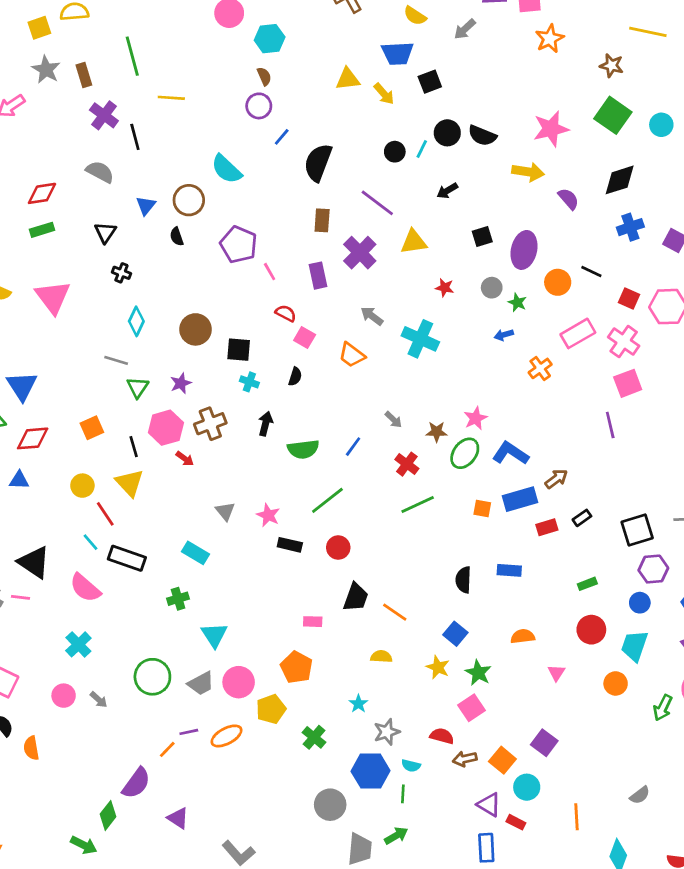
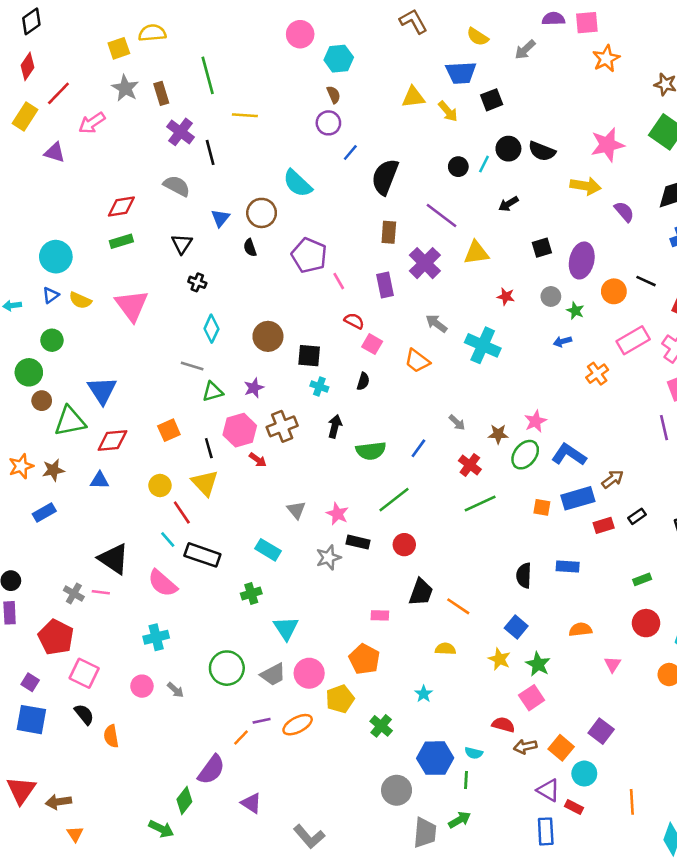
green triangle: (138, 387) -> (213, 392), turned 40
cyan cross: (78, 644) -> (156, 637), turned 30
gray star: (387, 732) -> (328, 558), moved

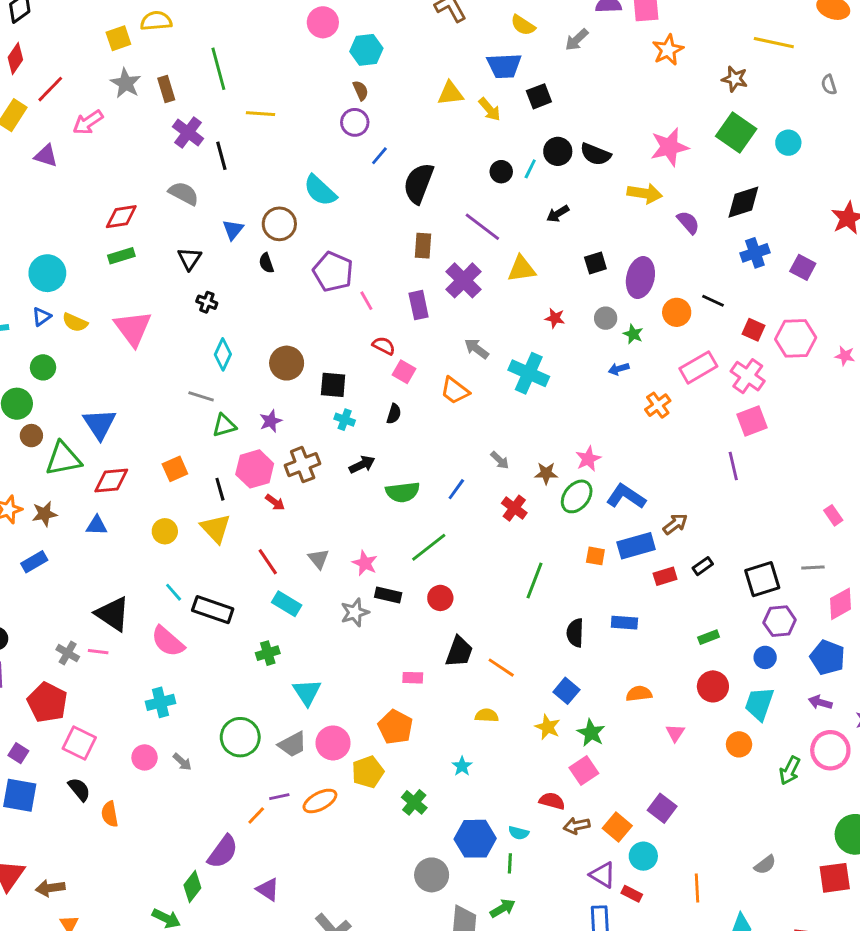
black arrow: (335, 426) -> (362, 465), turned 50
green line: (480, 504) -> (535, 581), moved, turned -44
red line: (182, 513) -> (268, 562), moved

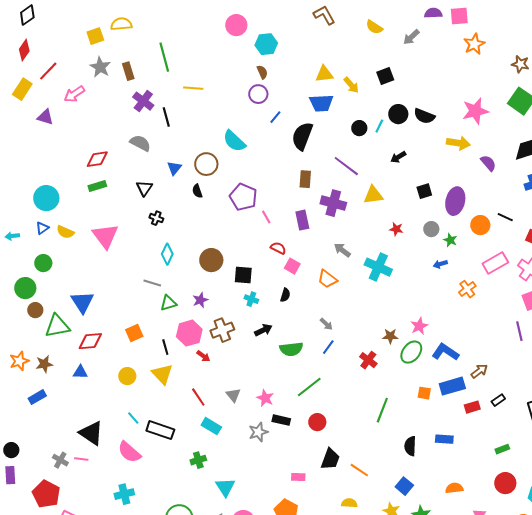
blue trapezoid: (504, 66) -> (321, 103), moved
purple cross: (464, 280) -> (333, 203), turned -30
gray arrow: (500, 460) -> (326, 324), moved

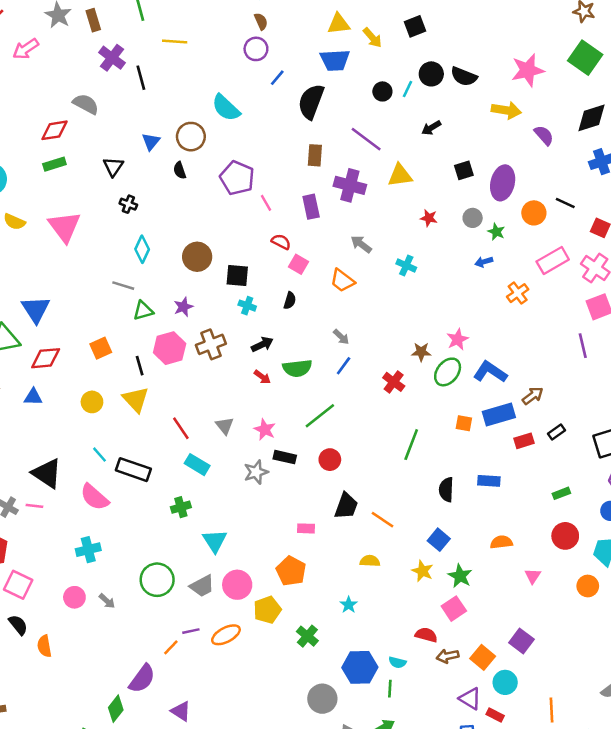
gray semicircle: (140, 143) -> (86, 104), moved
cyan cross: (378, 267) -> (406, 266), size x0.6
red arrow: (203, 356) -> (262, 377), moved

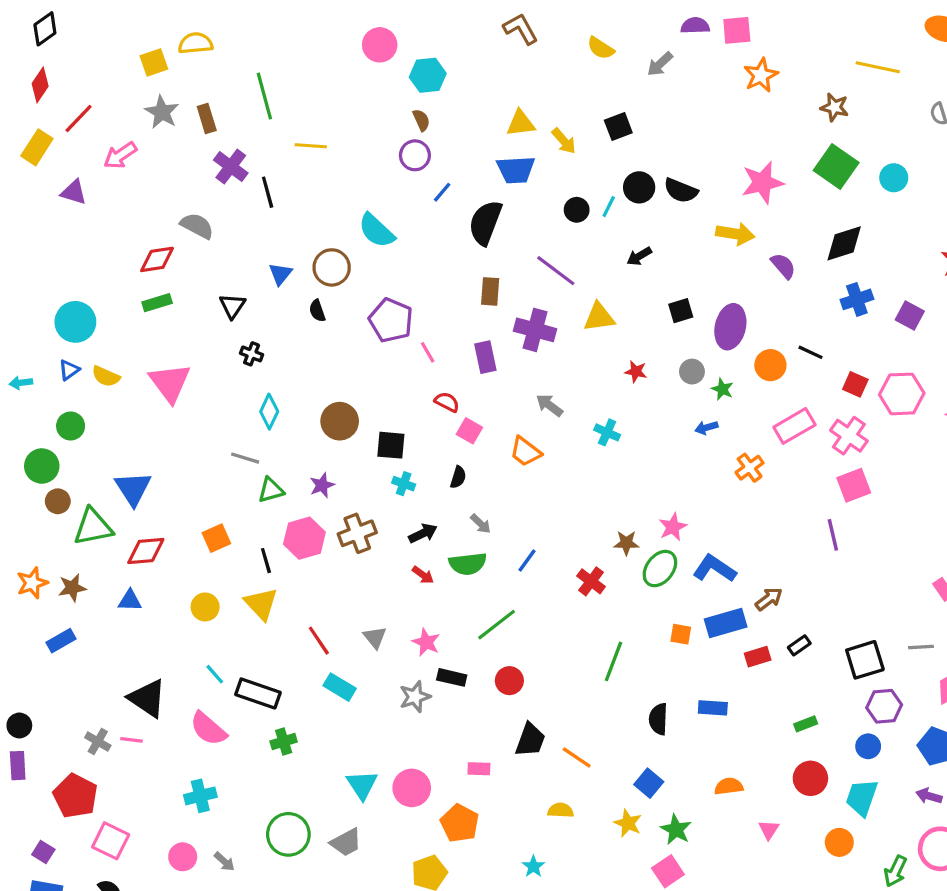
gray arrow: (341, 337) -> (481, 524), moved
green cross: (181, 507) -> (284, 741), moved
pink circle: (237, 585) -> (412, 788), moved

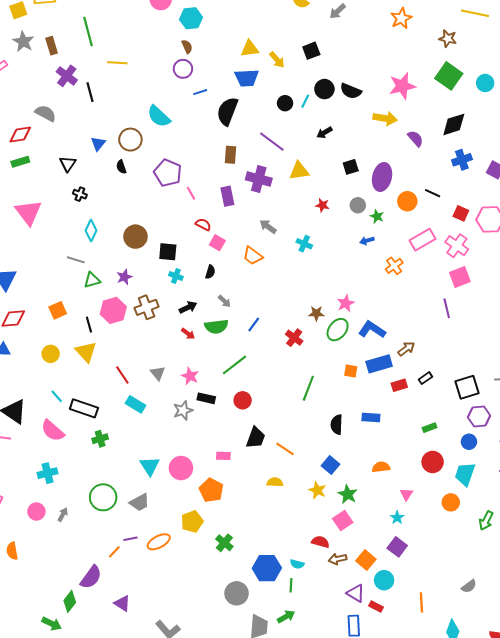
blue line: (442, 192) -> (200, 92), turned 32
gray arrow: (224, 862) -> (63, 515), turned -104
cyan star: (533, 866) -> (397, 518), moved

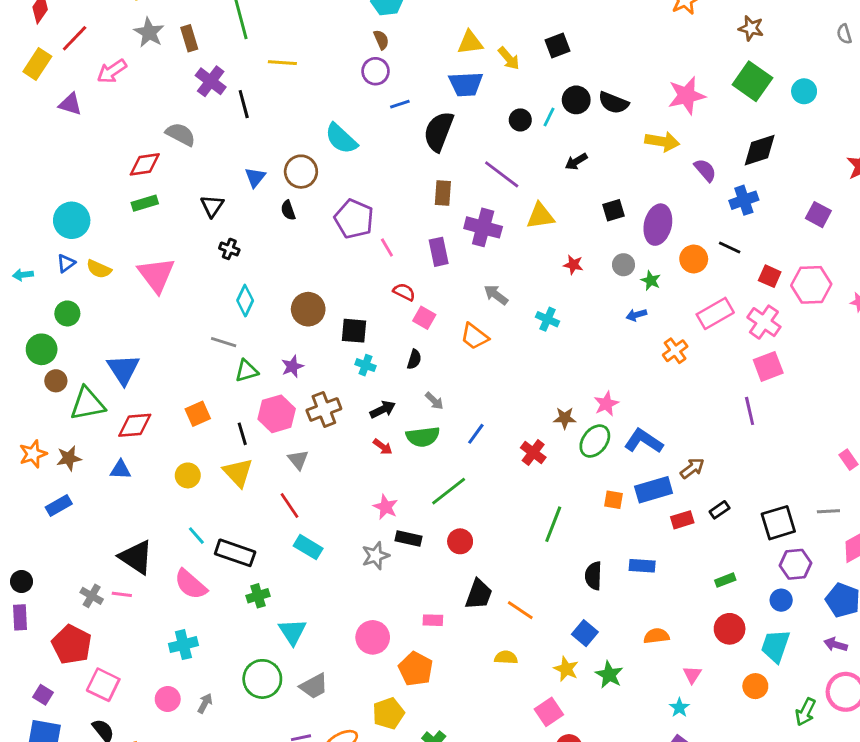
blue cross: (462, 160) -> (744, 200), moved
gray triangle: (158, 373) -> (298, 460), moved
cyan triangle: (150, 466) -> (292, 632), moved
pink square: (343, 521) -> (549, 712), moved

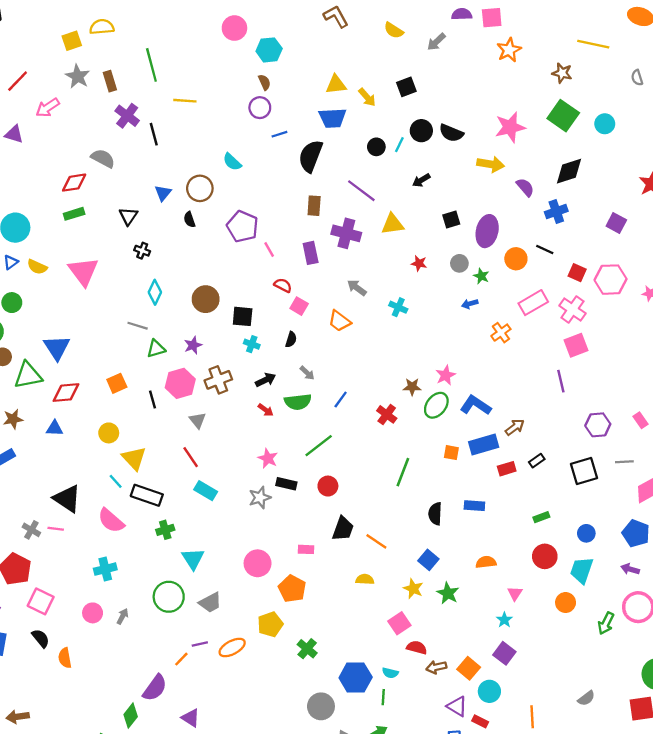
cyan semicircle: (341, 139) -> (232, 162), size x0.7
yellow triangle: (238, 473) -> (134, 458), moved
purple hexagon: (795, 564) -> (598, 425), moved

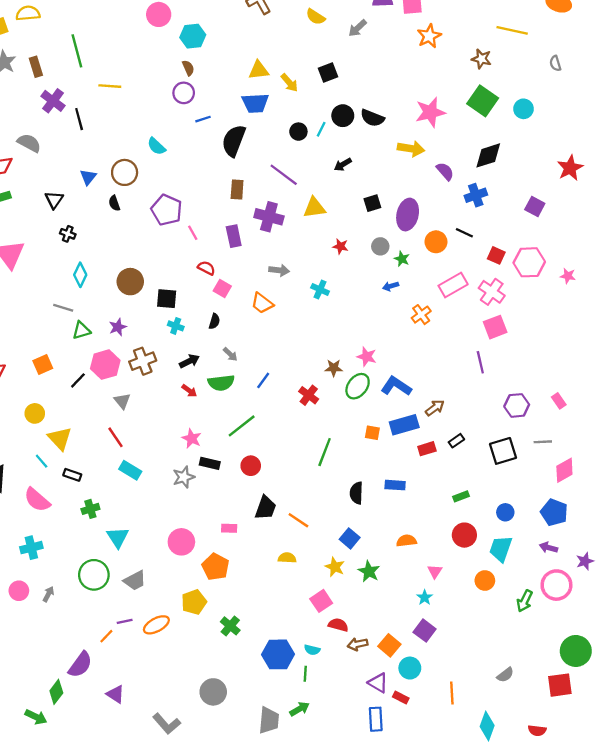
gray arrow: (357, 288) -> (279, 270), turned 150
pink star: (446, 375) -> (367, 357), turned -30
black line: (153, 399) -> (78, 380), turned 60
black rectangle: (147, 495) -> (72, 475), size x0.6
gray circle: (321, 706) -> (213, 692), moved

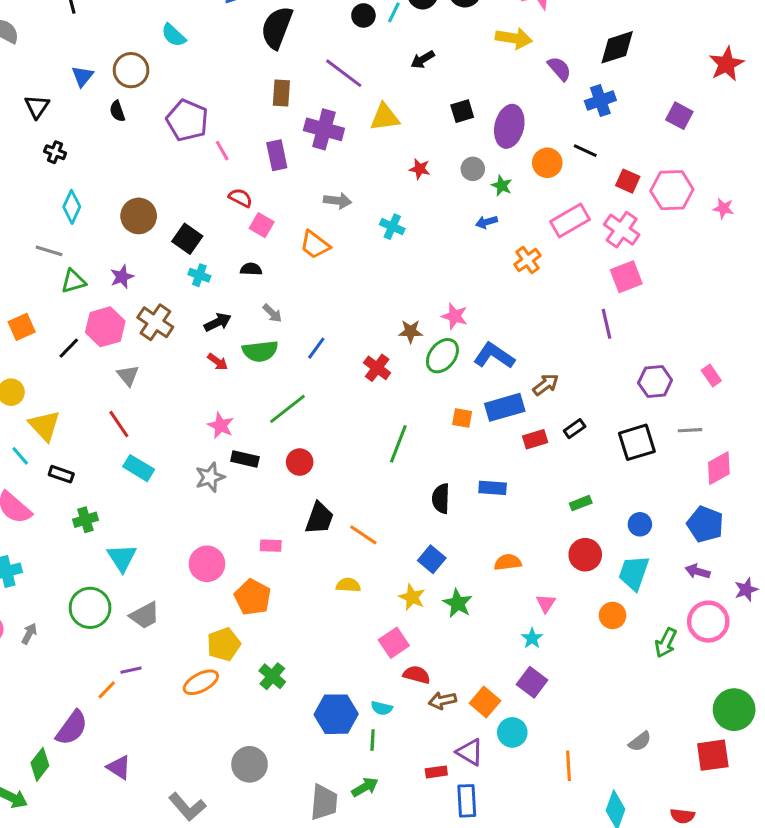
black square: (167, 299) -> (187, 239), turned 30
black semicircle: (214, 321) -> (251, 269), turned -105
brown cross: (143, 361) -> (155, 322), turned -35
orange ellipse: (156, 625) -> (201, 682), moved
red rectangle: (401, 698) -> (436, 772), moved, turned -35

